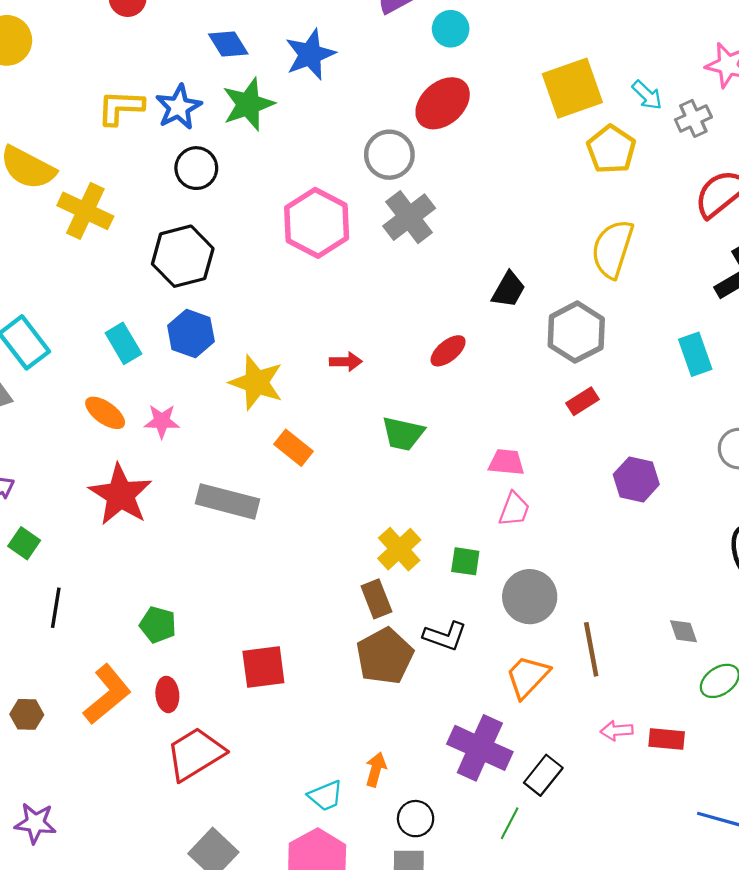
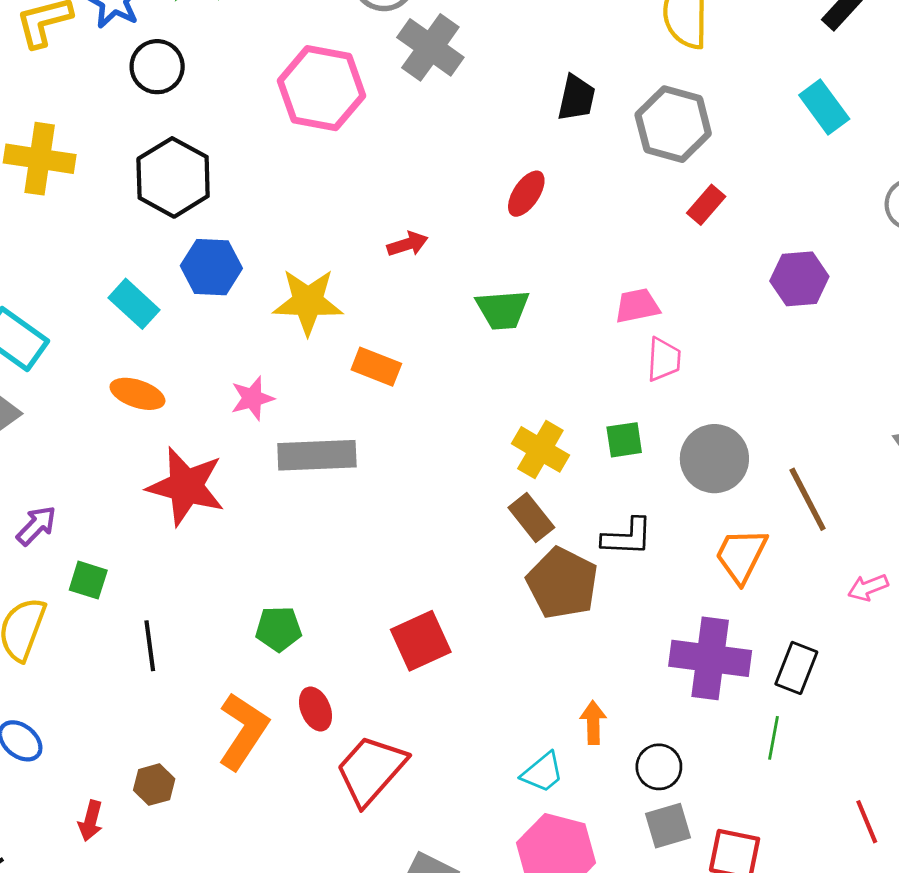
pink star: (162, 421) -> (252, 398), moved

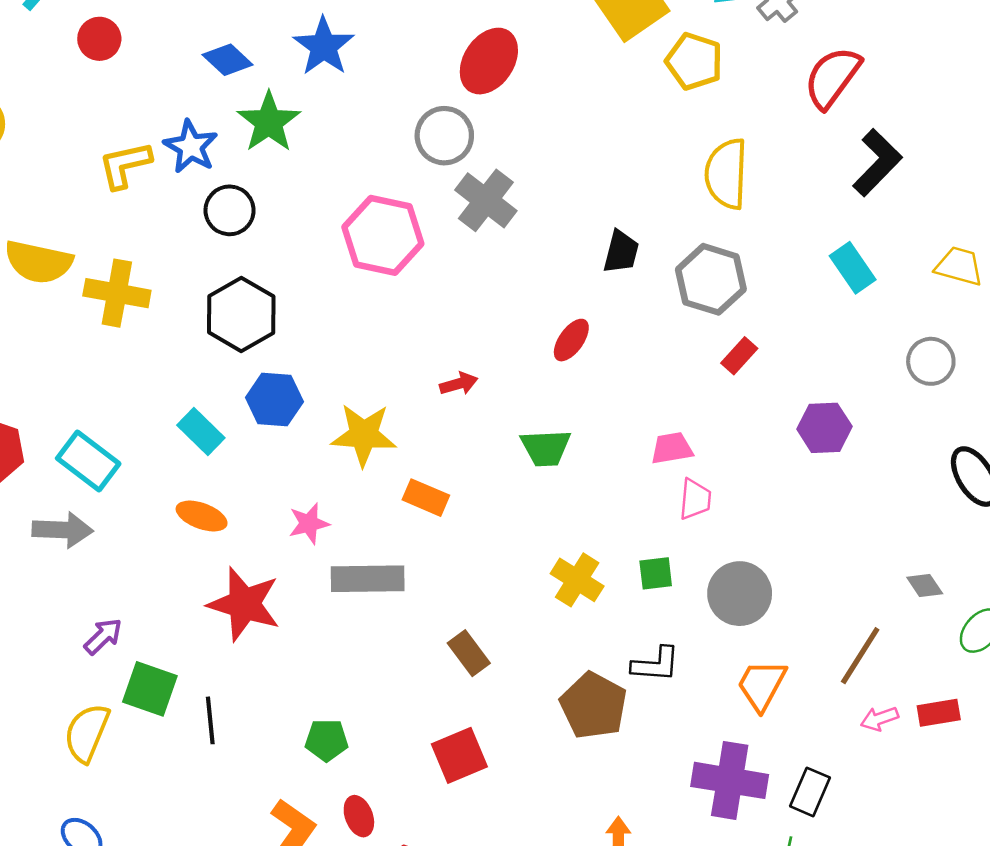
brown line: (808, 499) -> (860, 656), moved, turned 58
brown rectangle: (531, 518) -> (469, 653), moved
green square: (88, 580) -> (150, 689), size x1.5
black line: (150, 646) -> (210, 720), moved

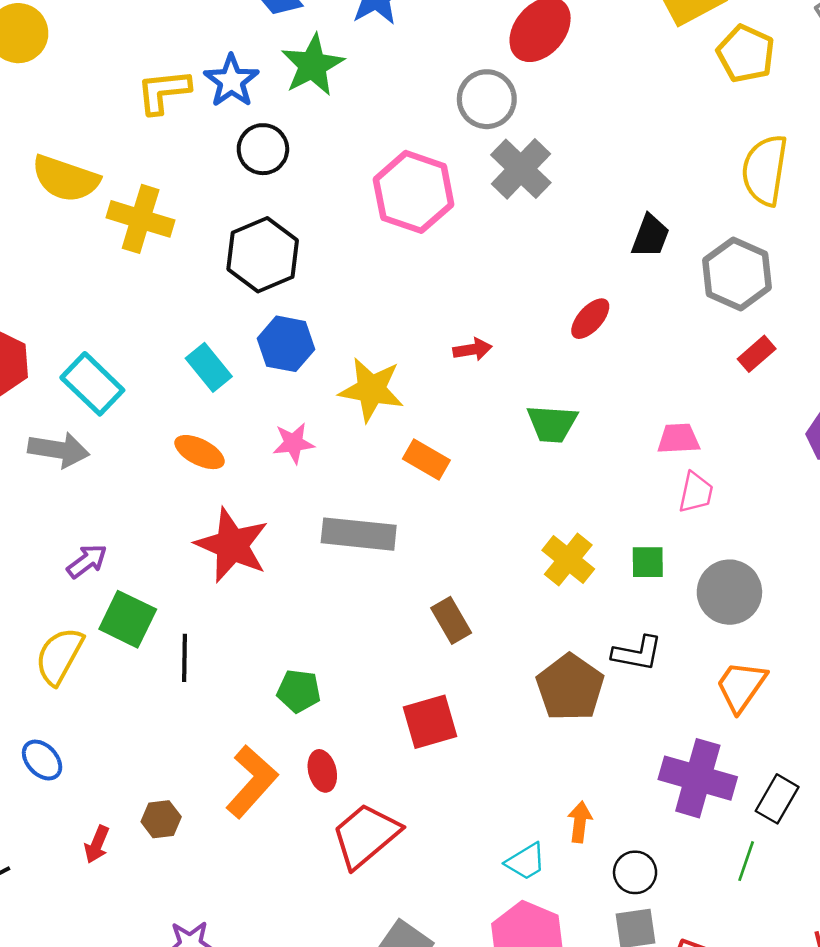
pink star: (309, 523) -> (294, 443), moved

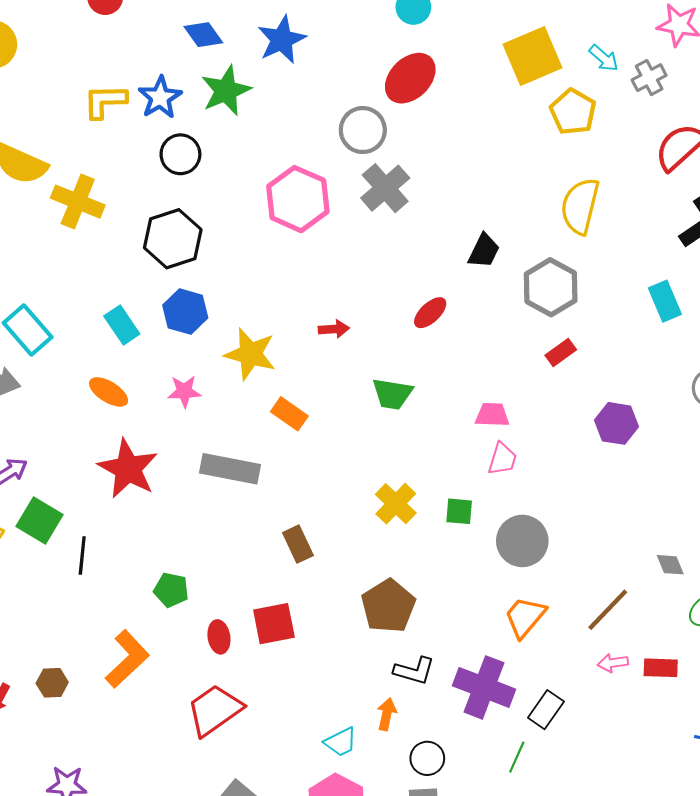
black L-shape: (637, 653) -> (414, 671), moved
red ellipse: (322, 771) -> (219, 637), moved

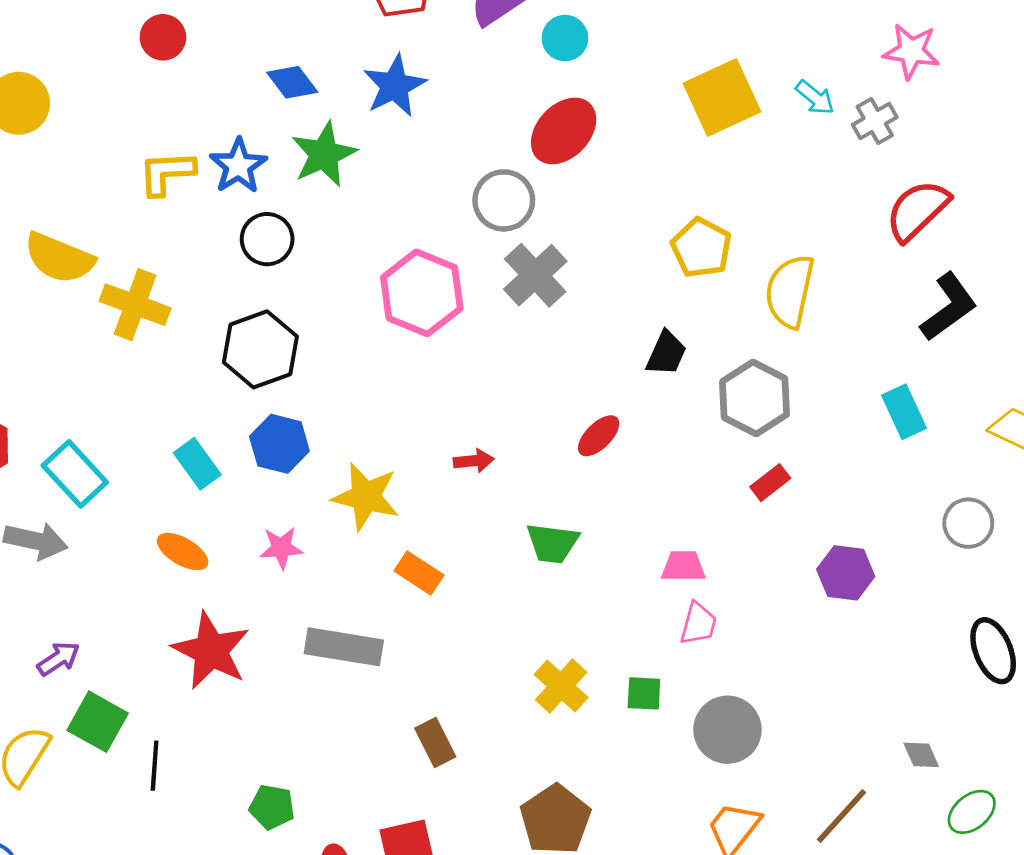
yellow pentagon: (573, 112) -> (701, 248), moved

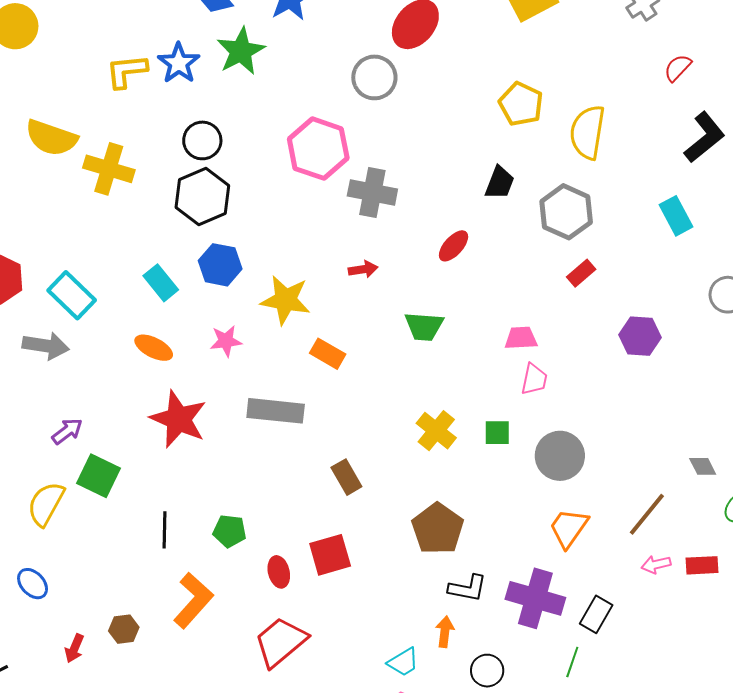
red semicircle: (917, 210) -> (678, 68), size x0.6
black circle: (267, 239) -> (202, 140), moved
gray cross: (535, 275) -> (372, 192), moved, turned -33
black line: (155, 766) -> (165, 530), moved

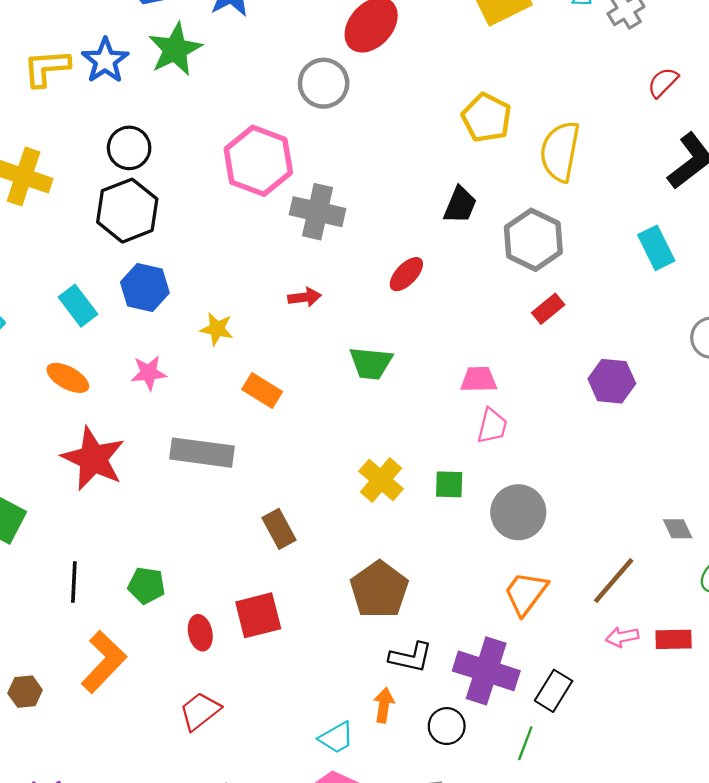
yellow star: (286, 300) -> (217, 329), size x0.6
red trapezoid: (281, 642) -> (200, 711), size x0.7
black circle: (487, 671) -> (447, 726), moved

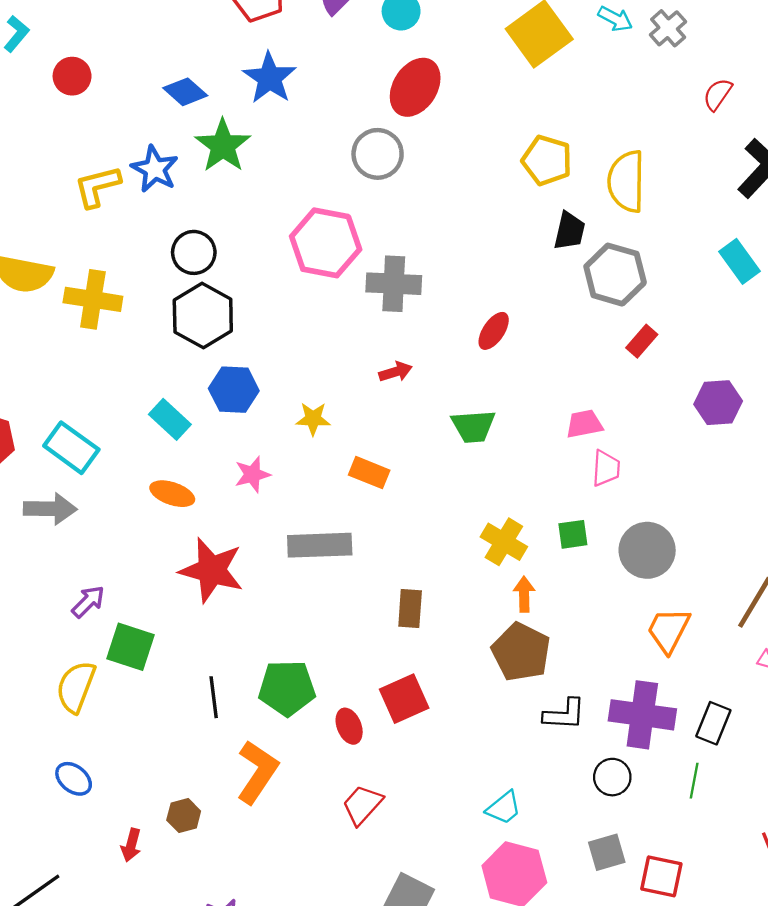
black trapezoid: (460, 205) -> (569, 231), moved
brown rectangle: (279, 529) -> (410, 608), turned 42
green pentagon: (147, 585) -> (287, 688), size x1.5
orange arrow: (384, 705) -> (524, 594), moved

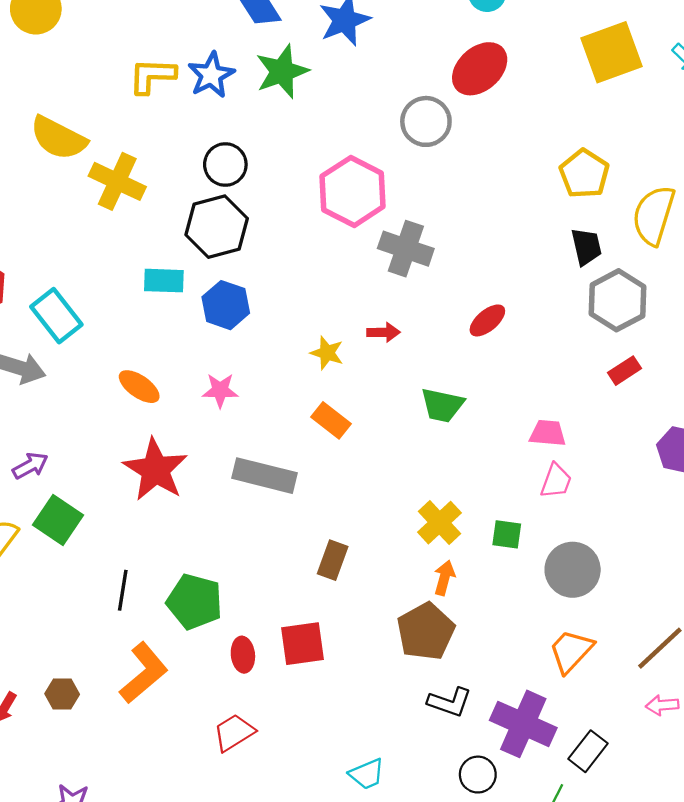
black trapezoid: (569, 231) -> (586, 247), turned -42
cyan rectangle: (170, 419) -> (164, 281), moved, turned -57
yellow star: (313, 419) -> (327, 353), moved

